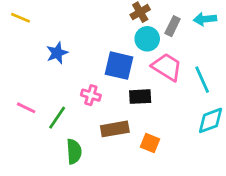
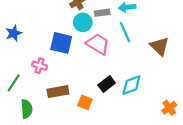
gray rectangle: (173, 26) -> (102, 13), turned 56
cyan line: (202, 80) -> (125, 32), moved
black rectangle: (140, 97) -> (107, 84), moved, turned -35

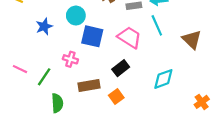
cyan circle: (83, 22) -> (76, 16), moved
black rectangle: (107, 84) -> (121, 68), moved
orange square: (85, 102) -> (116, 96), turned 32

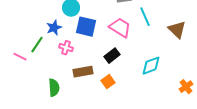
blue star: (44, 26) -> (54, 28), moved
green line: (44, 77) -> (37, 45), moved

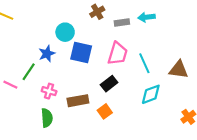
cyan line: (145, 17) -> (144, 63), moved
pink trapezoid: (120, 28) -> (118, 54), turned 75
brown triangle: (177, 30) -> (179, 70), moved, turned -36
pink cross: (66, 48) -> (49, 91), moved

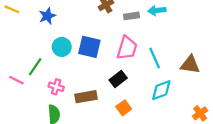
cyan circle: (65, 32) -> (62, 47), moved
blue star: (47, 54) -> (47, 16), moved
orange square: (105, 111) -> (124, 108), moved

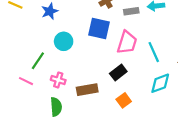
blue square: (89, 47) -> (99, 28), moved
pink line: (16, 80) -> (26, 81), moved

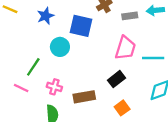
blue square: (99, 28) -> (81, 26), moved
cyan line: (154, 52) -> (153, 58), turned -66

